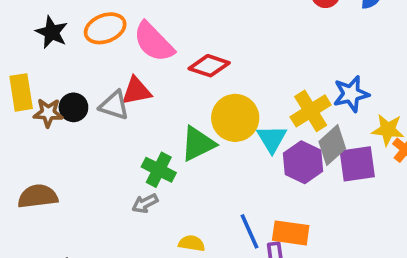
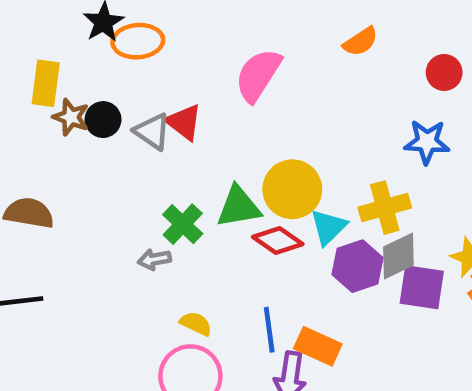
orange ellipse: (105, 28) -> (138, 41), moved
pink semicircle: (154, 42) -> (258, 75), moved, turned 60
red diamond: (209, 66) -> (278, 240), moved
red triangle: (136, 91) -> (184, 122), turned 32
blue star: (351, 94) -> (427, 142), moved

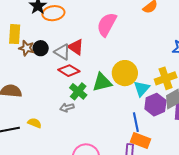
red diamond: (278, 240) -> (69, 71), moved
yellow semicircle: (196, 324) -> (35, 123), moved
blue line: (269, 330) -> (136, 122), moved

